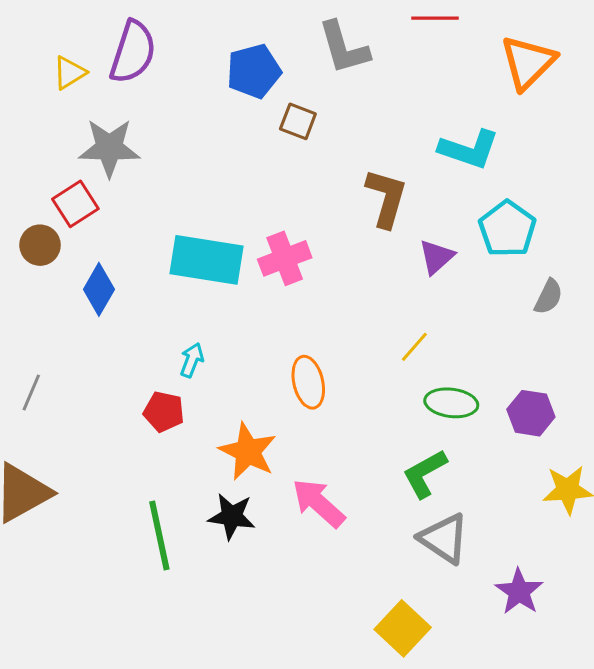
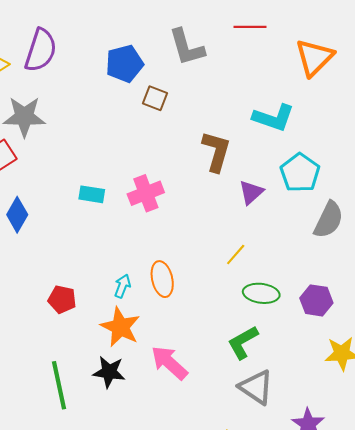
cyan rectangle: (207, 260) -> (92, 194), size x0.5
gray semicircle: (549, 297) -> (329, 220), size x1.5
cyan arrow: (192, 360) -> (122, 286), moved

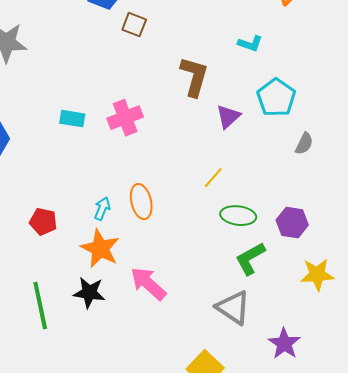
cyan L-shape: (273, 118) -> (250, 44), size x0.6
gray semicircle: (329, 220) -> (304, 144), size x0.6
green L-shape: (243, 342) -> (250, 259), moved

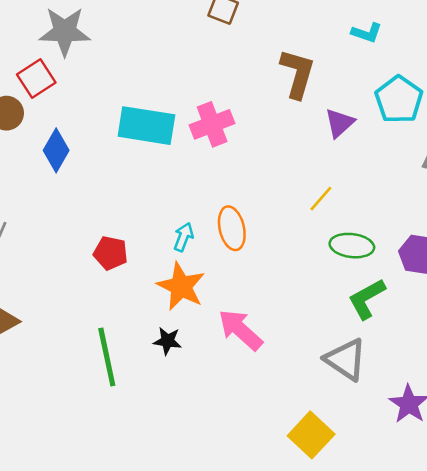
cyan rectangle: (72, 119) -> (146, 126), size x1.8
black star: (89, 293) -> (167, 341), size x0.7

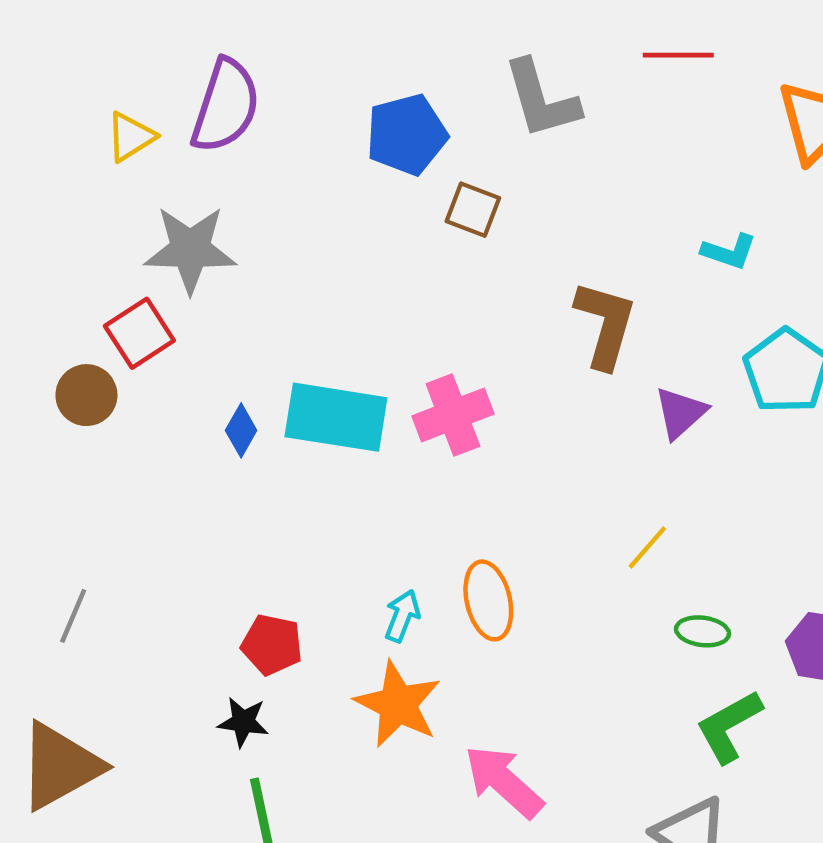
blue diamond: (56, 150) -> (241, 430), moved, size x0.7
green ellipse: (352, 246) -> (703, 631), size x0.7
black star: (167, 341) -> (243, 722), moved

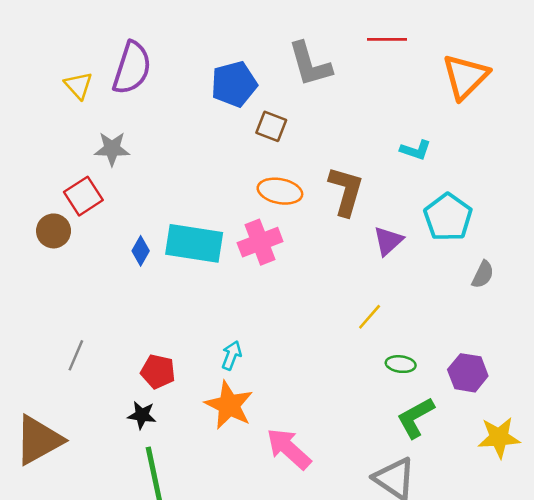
yellow triangle: (131, 137) -> (78, 85), turned -40
gray star: (190, 249) -> (112, 149), size x0.7
orange ellipse: (488, 600) -> (280, 191), moved, turned -66
gray line: (73, 616) -> (76, 355), moved

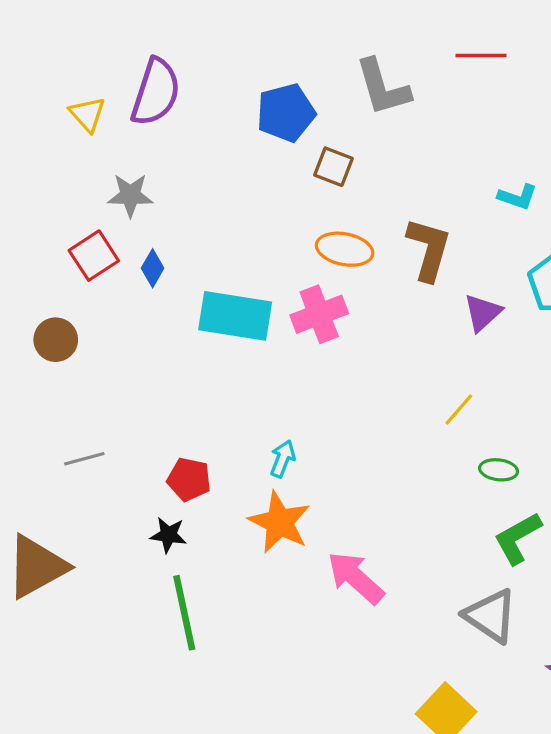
brown circle: (54, 231) -> (56, 340), moved
blue diamond: (141, 251) -> (153, 268), moved
gray line: (76, 355) -> (84, 459), turned 52

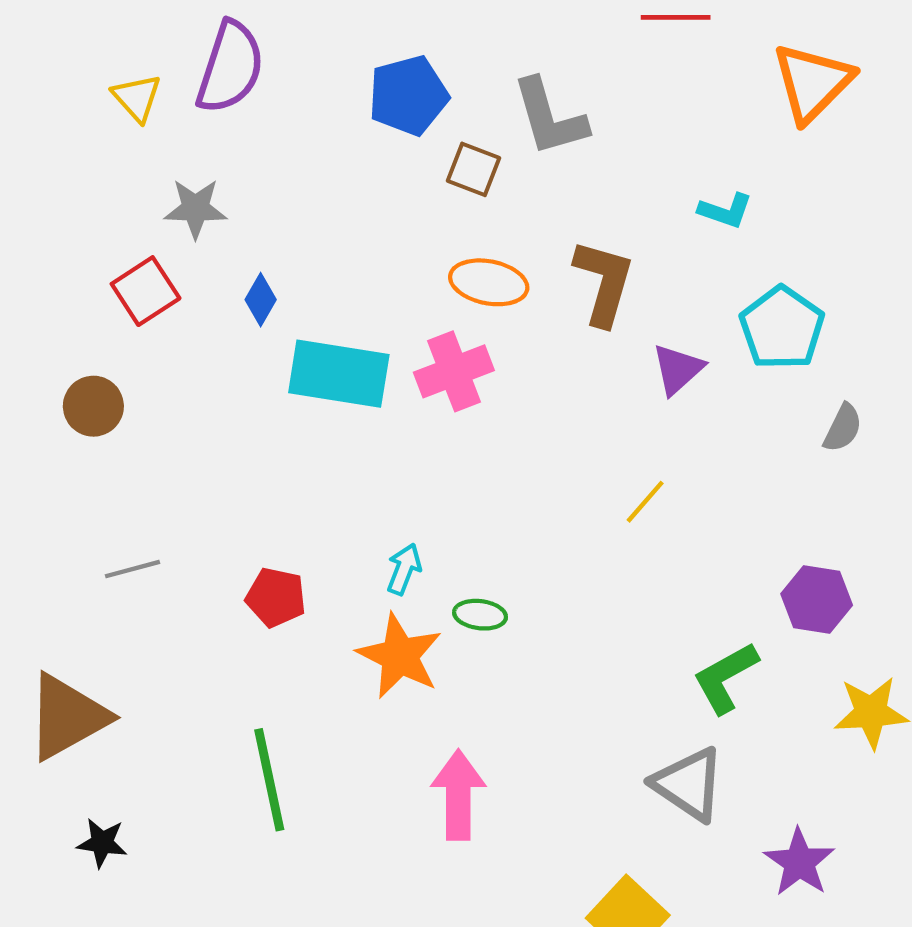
gray L-shape: (383, 87) -> (550, 117), moved
blue diamond: (153, 268) -> (261, 300), moved
green ellipse: (499, 470) -> (480, 615), moved
black star: (168, 535) -> (102, 843), moved
pink arrow: (356, 578) -> (458, 795), moved, turned 48

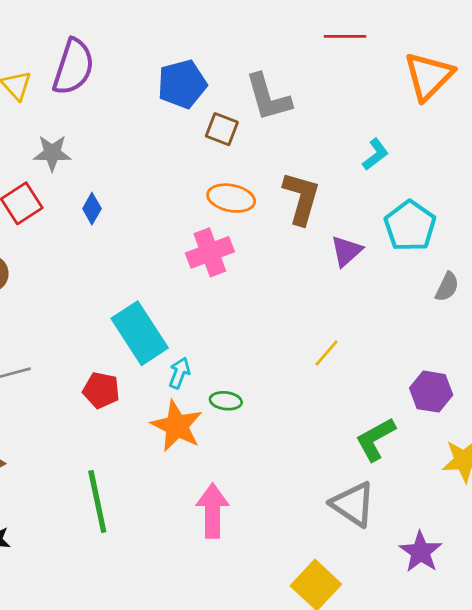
cyan L-shape: (725, 211) -> (376, 154), turned -56
cyan rectangle: (339, 374) -> (140, 333), moved, turned 48
yellow line: (645, 502) -> (326, 353), moved

